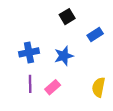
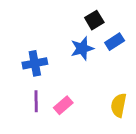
black square: (67, 17) -> (94, 20), moved
blue star: (64, 56) -> (82, 48), moved

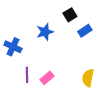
blue star: (82, 48) -> (45, 32), moved
blue cross: (35, 63) -> (13, 47), moved, turned 36

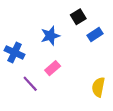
purple line: (27, 75) -> (30, 84), turned -42
pink rectangle: (47, 78) -> (53, 68), moved

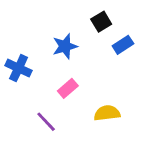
purple line: (30, 84) -> (46, 122), moved
yellow semicircle: (98, 87) -> (107, 113), moved, turned 72

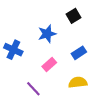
blue rectangle: (123, 45) -> (79, 53), moved

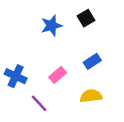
blue star: (47, 34) -> (51, 26), moved
blue cross: (13, 50) -> (16, 76), moved

